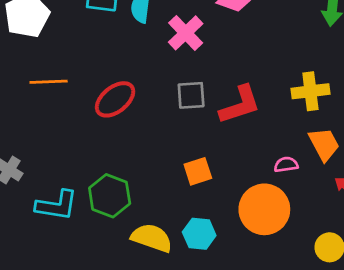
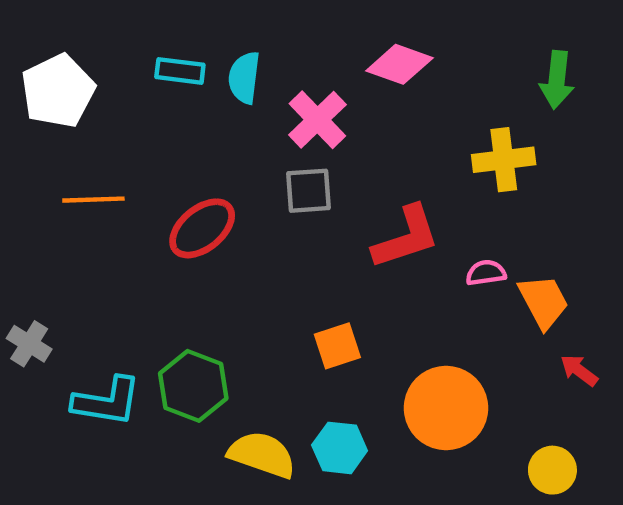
yellow cross: (310, 91) -> (504, 160), moved
gray square: (191, 95) -> (309, 191), moved
pink semicircle: (286, 165) -> (486, 273), moved

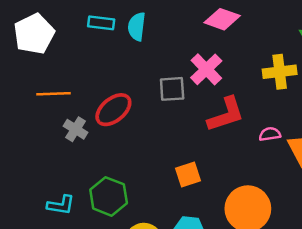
pink cross: (317, 120) -> (206, 69), moved
gray cross: (29, 344) -> (76, 129), moved
cyan L-shape: (107, 401) -> (61, 205), size x0.7

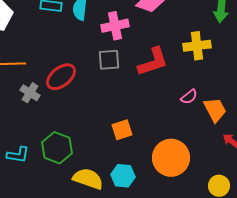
pink cross: (206, 69) -> (115, 26), moved, turned 32
red L-shape: (226, 115) -> (153, 62), moved
pink semicircle: (270, 134) -> (189, 97), turned 150

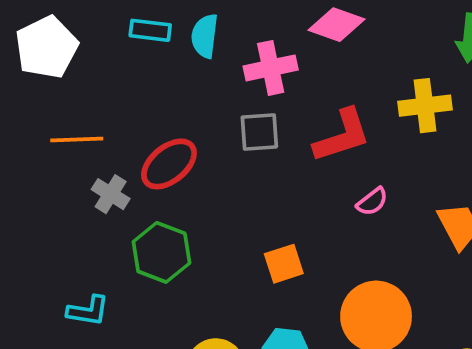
pink semicircle: (189, 97) -> (372, 202), moved
green hexagon: (57, 148) -> (161, 252), moved

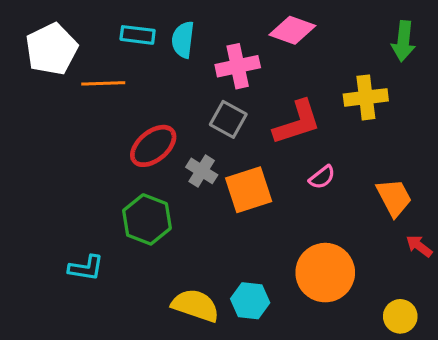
gray square: (259, 132) -> (228, 119), turned 33
orange line: (77, 139) -> (103, 83), moved
gray cross: (111, 194) -> (202, 171), moved
orange square: (284, 264) -> (249, 190), moved, size x1.4

